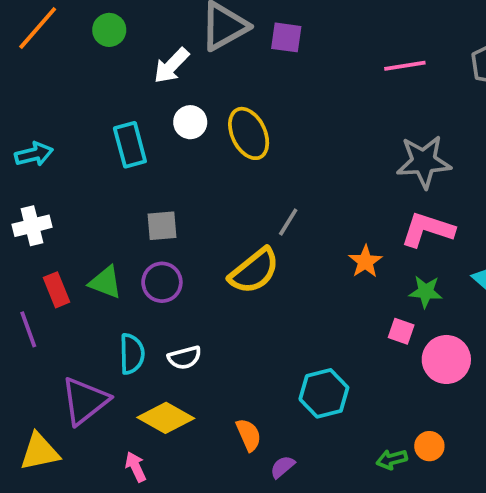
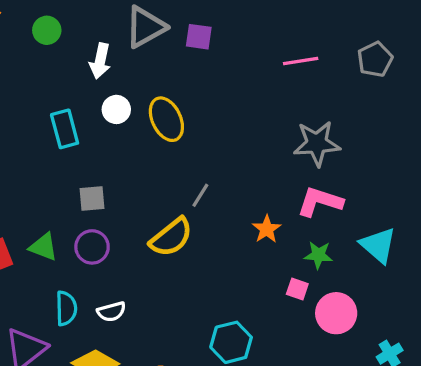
white arrow: (171, 66) -> (100, 61), turned -32

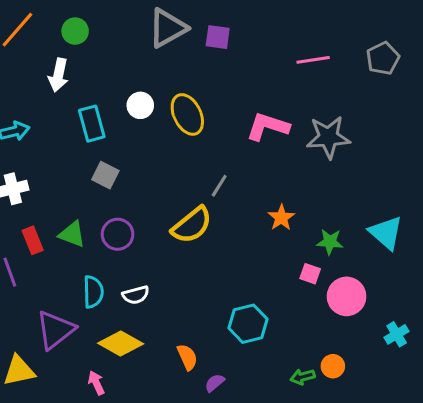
white arrow: (100, 61) -> (58, 75), moved
gray square: (92, 198) -> (105, 175), moved, turned 32
pink L-shape: (320, 202) -> (268, 127), moved

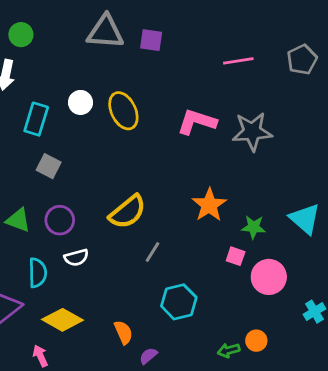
gray triangle: (168, 28) -> (105, 32), turned 33
cyan rectangle: (92, 124) -> (36, 119), turned 32
gray line: (219, 186) -> (152, 252), moved
orange star: (281, 218) -> (209, 205), size x1.4
white semicircle: (136, 295) -> (76, 258), moved

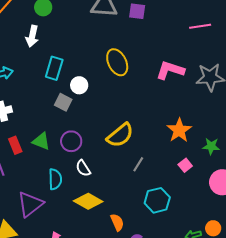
white circle: (80, 102) -> (79, 85), moved
pink square: (236, 256) -> (185, 165), moved, turned 32
white semicircle: (76, 258) -> (83, 168), turned 72
yellow diamond: (62, 320) -> (88, 201), moved

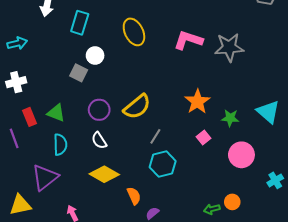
cyan rectangle: (54, 68) -> (80, 23), moved
purple circle: (71, 141) -> (99, 110), moved
cyan semicircle: (55, 179) -> (60, 145), moved
cyan hexagon: (157, 200) -> (163, 164), moved

